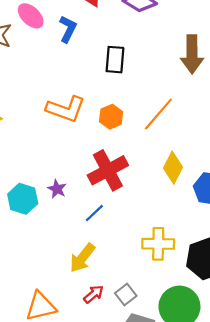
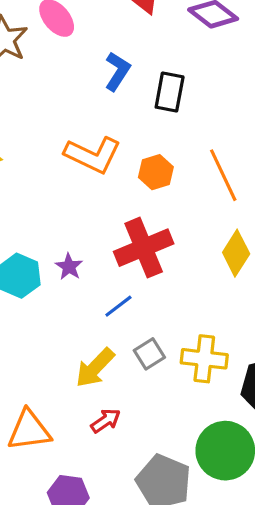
blue L-shape: (68, 29) -> (117, 71), moved
orange line: (158, 114) -> (223, 175), turned -72
gray square: (126, 295) -> (149, 354), moved

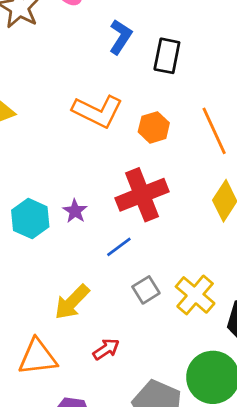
yellow cross: (204, 359) -> (195, 295), turned 33
yellow arrow: (95, 368) -> (72, 302), moved

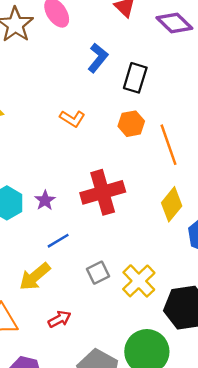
orange L-shape: (98, 111) -> (72, 119), size x0.6
orange hexagon: (154, 127) -> (131, 124), moved
blue line: (119, 247) -> (58, 241), moved

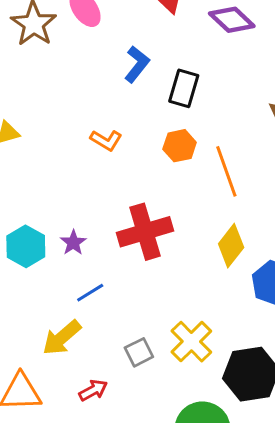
gray square: (98, 273) -> (139, 352), moved

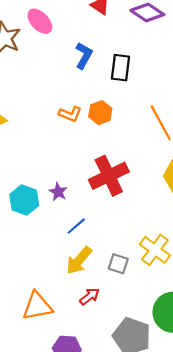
orange hexagon: (180, 146) -> (100, 113), moved
yellow arrow: (62, 338) -> (79, 260), moved
gray square: (139, 352) -> (118, 264), turned -36

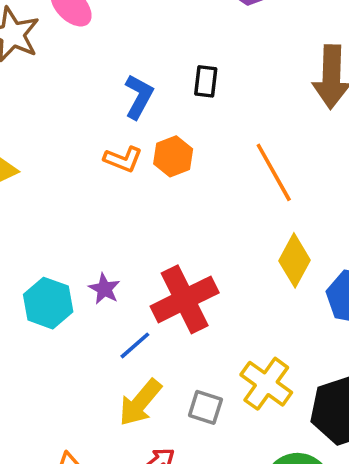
blue L-shape: (84, 56) -> (139, 97), moved
black rectangle: (120, 68) -> (206, 81), size x0.7
red cross: (109, 176) -> (185, 299), moved

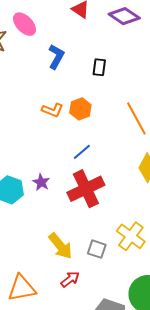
blue L-shape: (139, 97) -> (56, 57), moved
blue line: (135, 345) -> (82, 152), moved
yellow arrow: (140, 403) -> (60, 246), turned -80

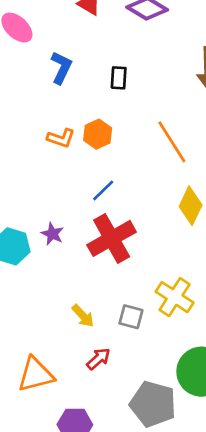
yellow arrow: (60, 246) -> (83, 316), size x0.7

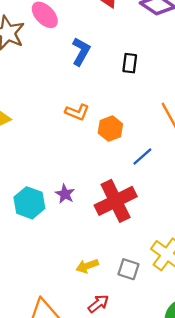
orange hexagon: (98, 134) -> (110, 129), moved
blue line: (103, 190) -> (142, 156), moved
yellow arrow: (83, 316) -> (87, 266), turned 110

